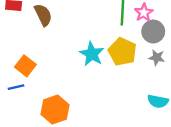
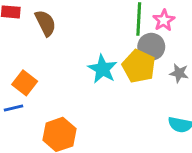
gray circle: (153, 31) -> (151, 47), moved

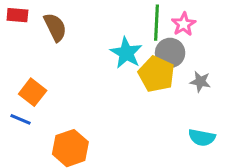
cyan star: (103, 69) -> (126, 53), moved
blue line: (14, 108) -> (20, 119), turned 36

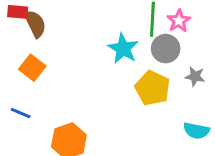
brown semicircle: (55, 27) -> (35, 24), moved
yellow pentagon: (156, 74) -> (152, 88), moved
orange square: (33, 92) -> (32, 68), moved

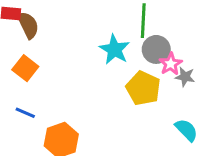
pink star: (179, 21) -> (171, 64), moved
blue line: (21, 113) -> (25, 113), moved
cyan semicircle: (196, 131) -> (186, 130), turned -145

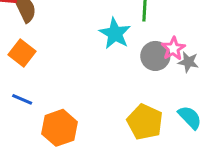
gray circle: (156, 49) -> (155, 56), moved
yellow pentagon: (143, 88) -> (145, 122), moved

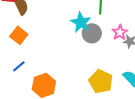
gray circle: (155, 56) -> (92, 33), moved
blue line: (22, 99) -> (19, 66), turned -64

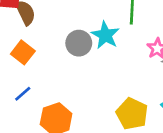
gray circle: (92, 33) -> (79, 43), moved

